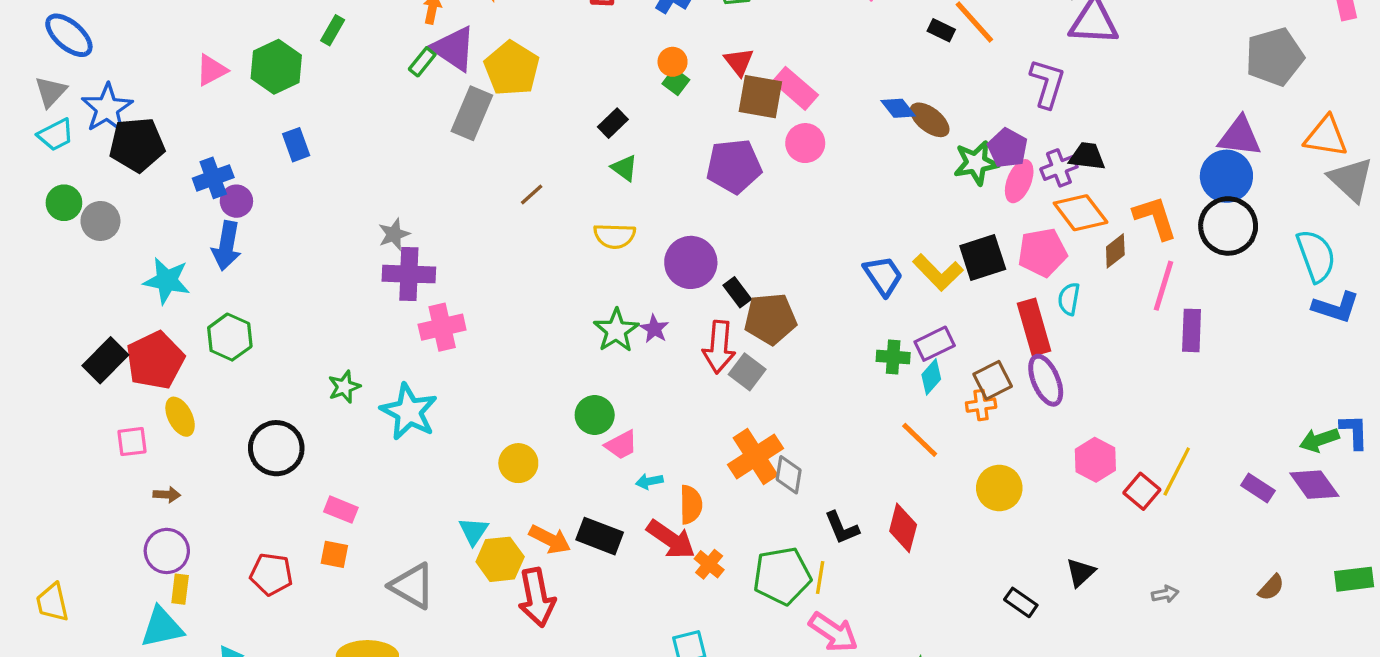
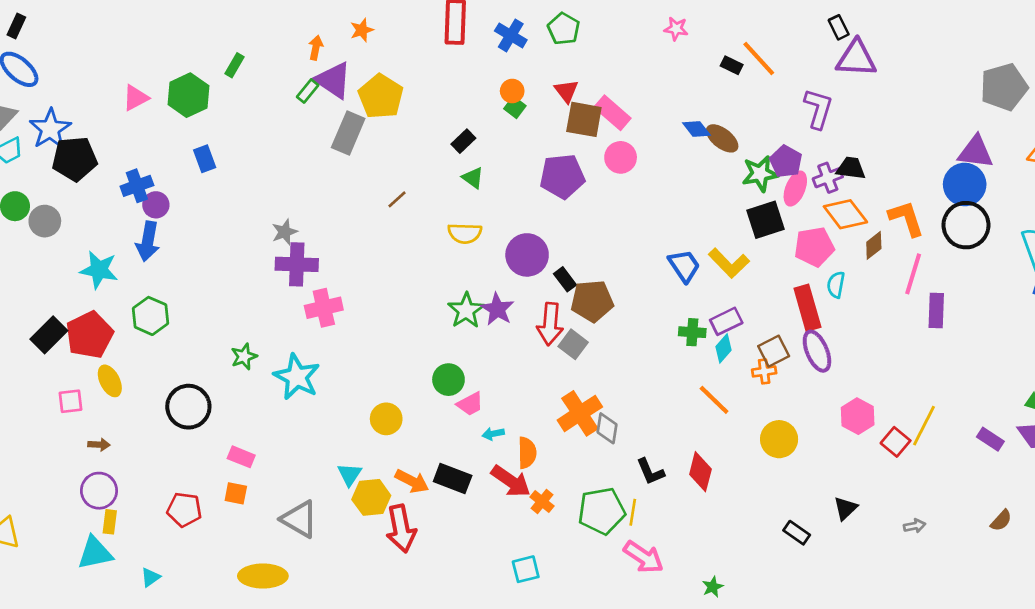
black square: (983, 257) -> (765, 220), moved
purple star: (654, 329) -> (497, 309), size x1.4

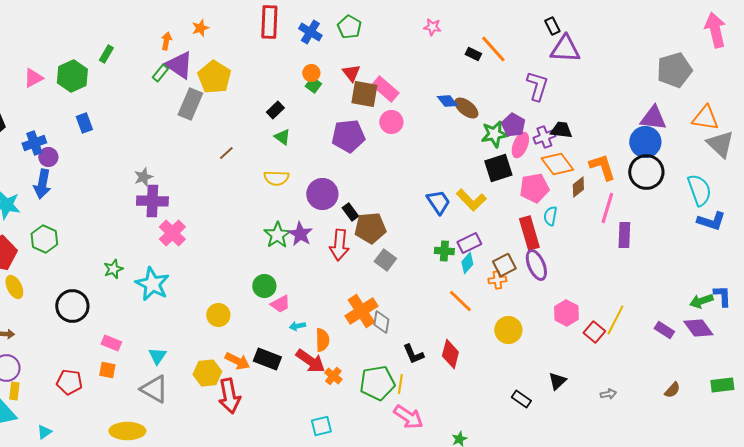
pink cross: (324, 308) -> (172, 233), turned -32
gray square: (573, 344) -> (385, 260), moved
cyan triangle: (350, 474) -> (157, 356), moved

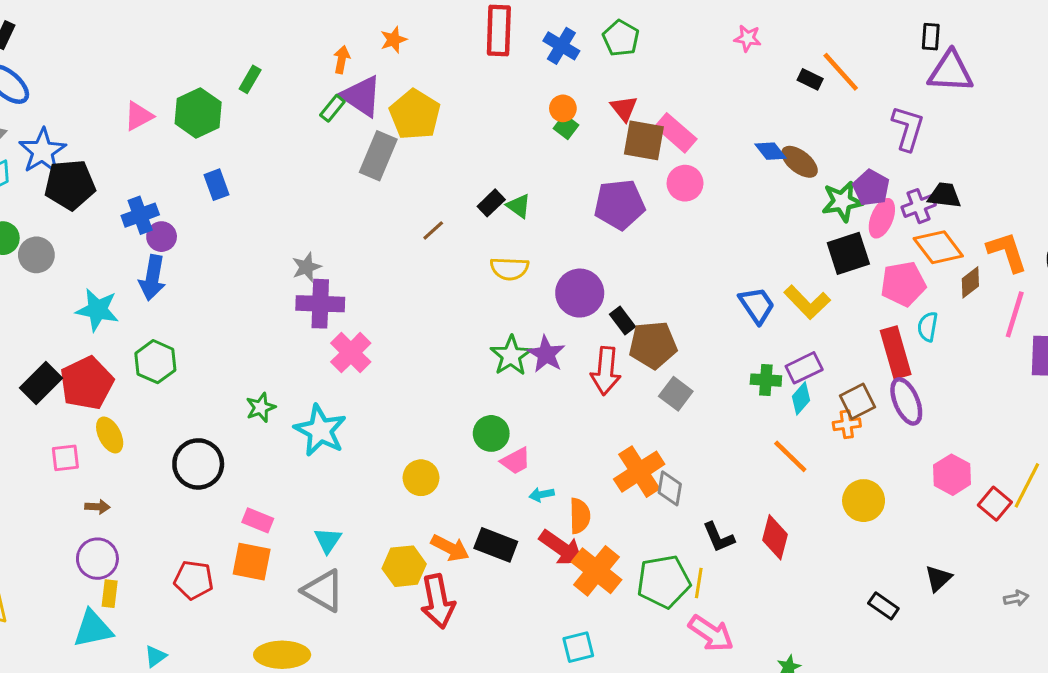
black rectangle: (552, 26) -> (931, 37), turned 30
black rectangle: (275, 110) -> (491, 203), moved
orange square: (107, 370) -> (252, 562), size x1.5
orange cross: (333, 376) -> (596, 571), size x1.8

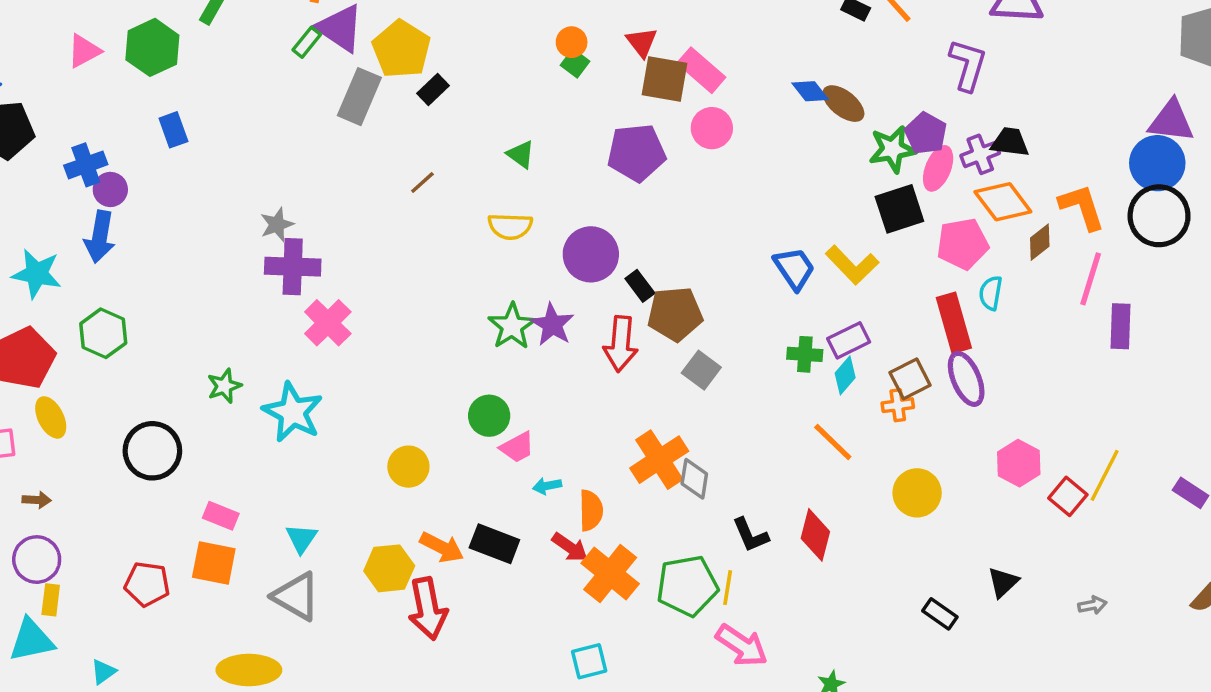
black rectangle: (491, 203) -> (433, 90), moved
red arrow: (561, 548) -> (570, 547), size x0.7

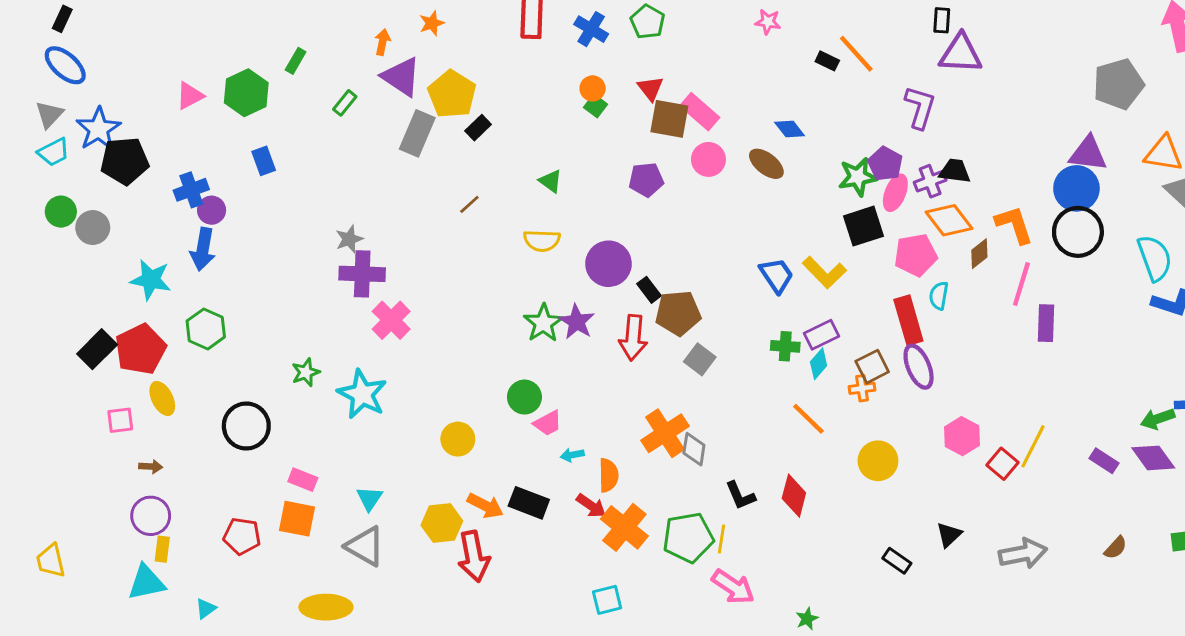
green rectangle: (307, 42) -> (345, 103), moved
brown ellipse: (843, 104) -> (766, 164), moved
purple pentagon: (636, 153) -> (646, 180), size x0.7
gray arrow: (1092, 605) -> (1023, 554), size x2.0

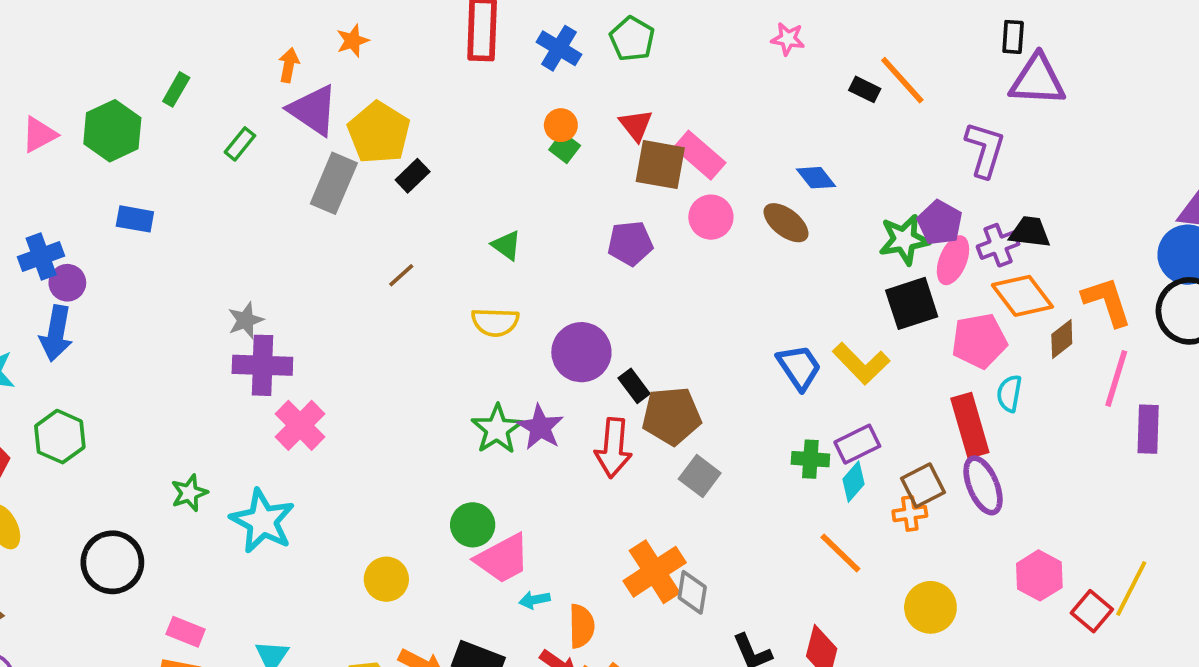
blue rectangle: (264, 161) -> (135, 219), turned -60
pink trapezoid: (548, 423) -> (503, 559), size x1.5

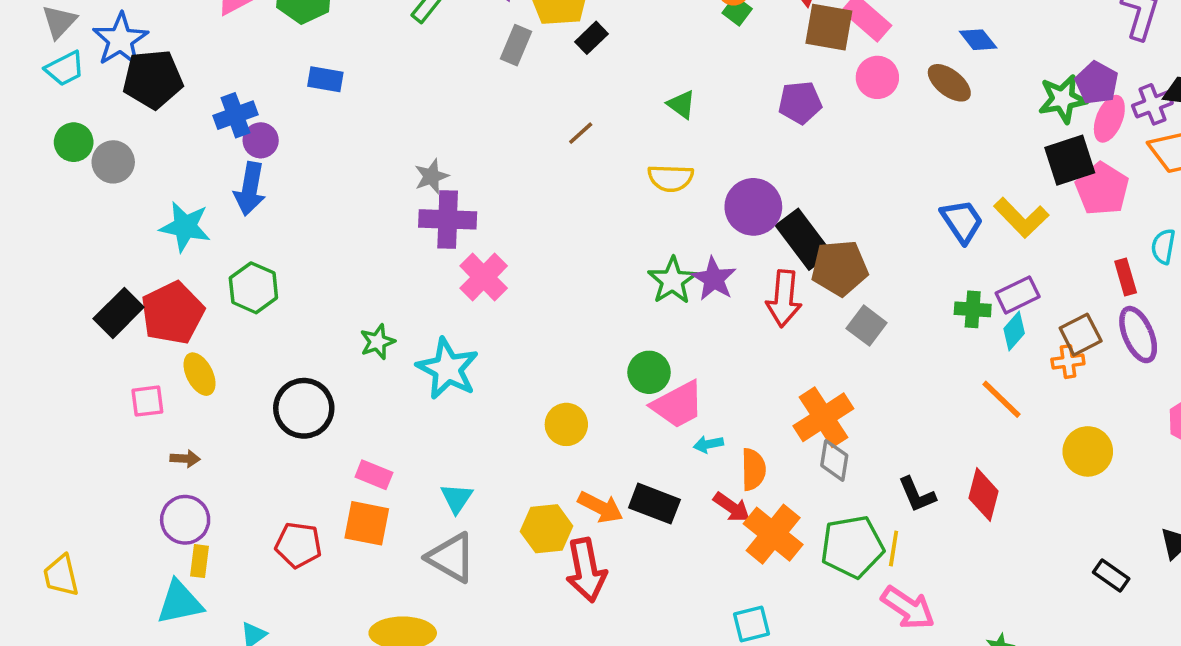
gray rectangle: (334, 183) -> (516, 45), size x0.7
pink pentagon: (979, 341) -> (1102, 189), moved, turned -30
black rectangle: (634, 386) -> (804, 239), size x1.8
red rectangle: (970, 425) -> (1126, 277), size x0.6
gray diamond: (692, 592) -> (834, 460), moved

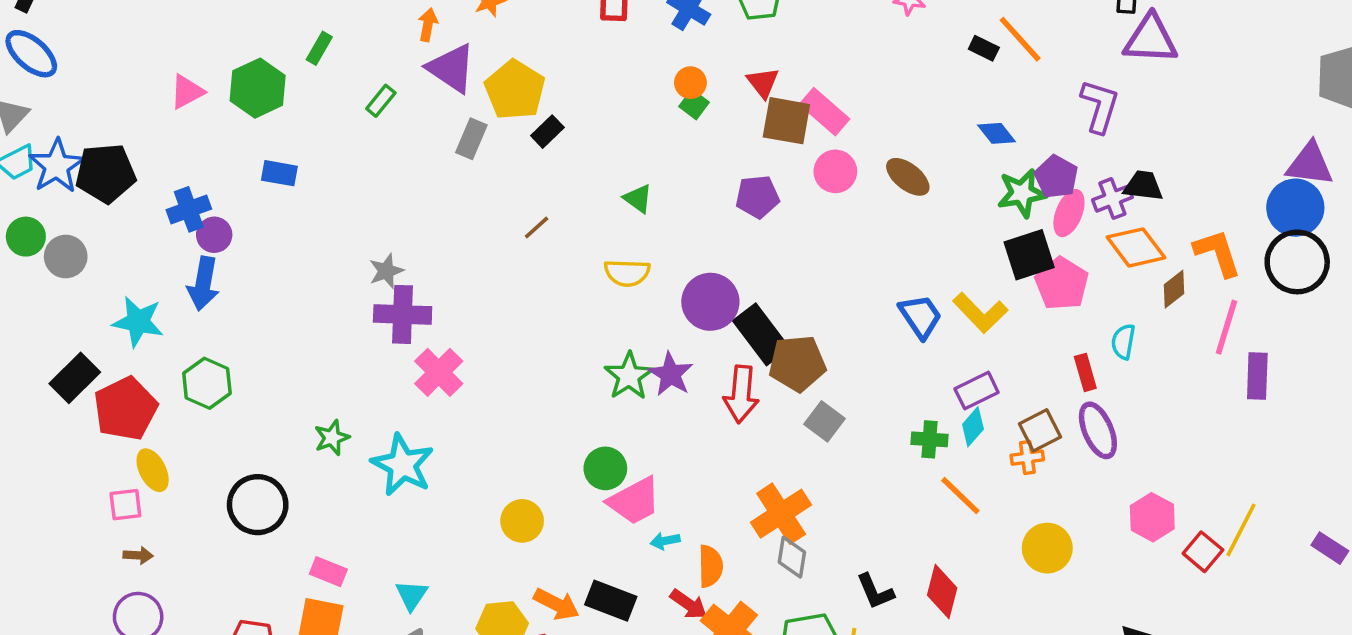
blue star: (120, 40) -> (57, 166), moved
blue diamond: (978, 40) -> (997, 133), moved
green cross: (973, 309) -> (930, 439), moved
black rectangle: (119, 313) -> (75, 378), moved
pink square: (147, 401) -> (125, 505), moved

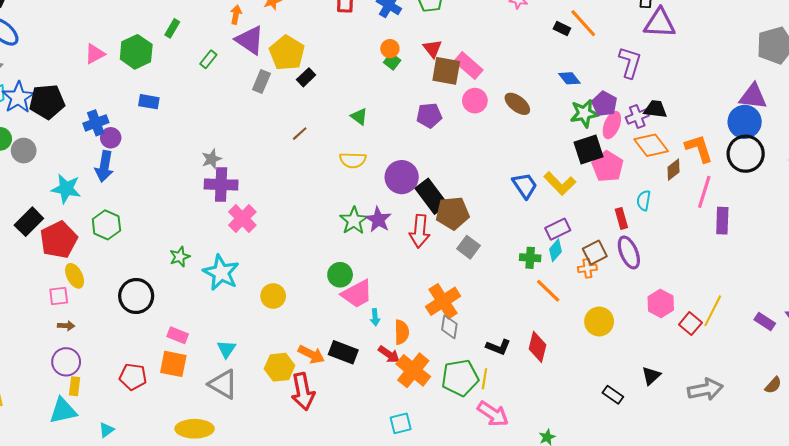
yellow circle: (522, 521) -> (273, 296), moved
cyan arrow: (665, 541) -> (375, 317), turned -84
black L-shape: (875, 592) -> (498, 347), turned -45

